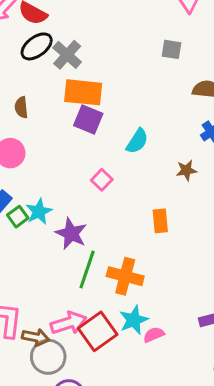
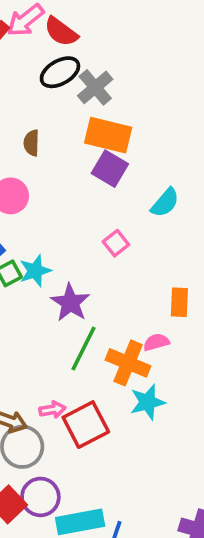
cyan star: (134, 320) -> (148, 402), moved
pink arrow: (69, 323) -> (52, 410), size x0.6
pink semicircle: (154, 335) -> (156, 342), moved

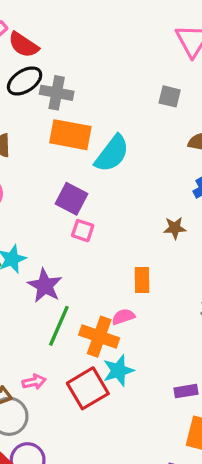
gray cross: (95, 87) -> (57, 93), turned -36
purple square: (110, 169) -> (71, 199), moved
cyan semicircle: (165, 203) -> (112, 154), moved, size x1.4
pink square: (116, 243) -> (83, 231), turned -30
red square: (86, 425) -> (88, 388), moved

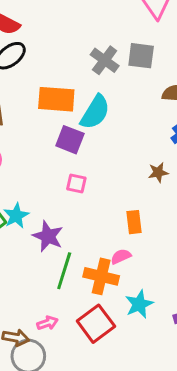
gray cross: (57, 93) -> (105, 60), moved, turned 32
gray square: (170, 96) -> (141, 56), size x1.4
purple square: (71, 199) -> (70, 140), moved
cyan star: (118, 371) -> (139, 304), moved

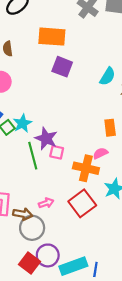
cyan semicircle: (95, 112) -> (107, 76), moved, size x0.7
pink square: (76, 184) -> (57, 152), moved
green line: (64, 271) -> (33, 156), moved, turned -32

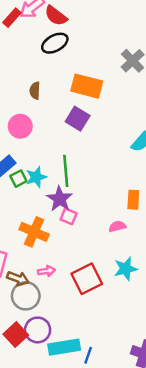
purple square: (62, 67) -> (78, 119), moved
green line: (33, 156) -> (66, 171), moved
orange cross: (86, 168) -> (34, 232), moved

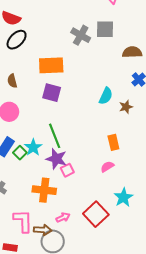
pink square: (69, 216) -> (67, 170), turned -32

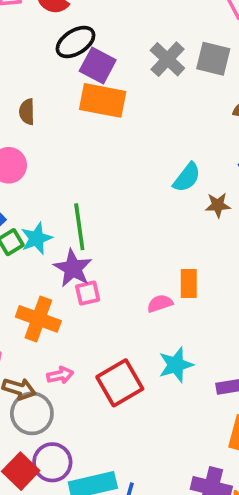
black ellipse: (17, 40) -> (76, 42), moved
purple square: (52, 93) -> (98, 65), moved
orange rectangle: (113, 142) -> (189, 283), moved

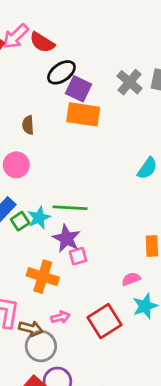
green line: (79, 227) -> (70, 208), turned -76
pink semicircle: (160, 303) -> (131, 279), moved

